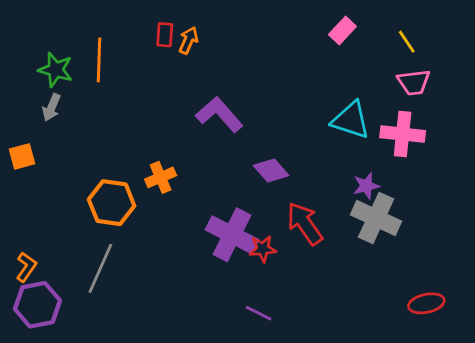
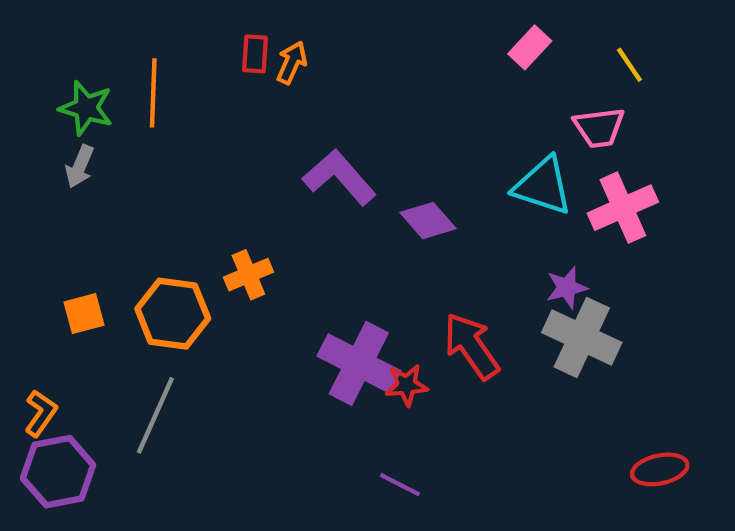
pink trapezoid: (414, 82) -> (599, 127), moved
pink cross: (403, 134) -> (623, 208), turned -30
orange square: (22, 156) -> (84, 314), moved
purple diamond: (271, 170) -> (428, 221), moved

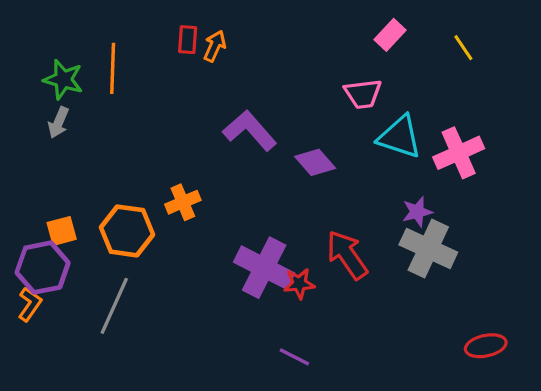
pink trapezoid: (599, 127) -> (363, 94), moved
purple hexagon: (58, 472) -> (43, 268), moved

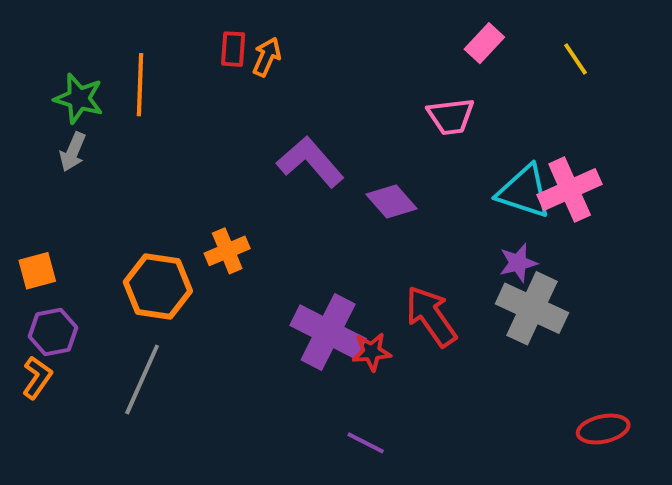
cyan triangle: (400, 137) -> (524, 191), moved
orange square: (62, 231) -> (37, 271), moved
purple hexagon: (43, 268) -> (53, 332), size x0.7

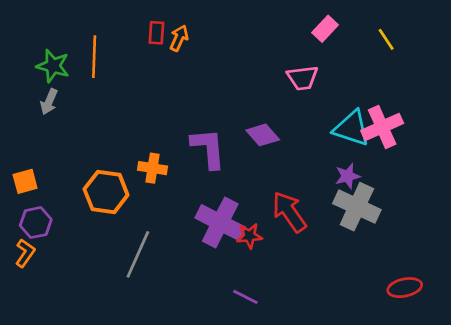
purple L-shape: (310, 162) -> (208, 148), moved, turned 36
orange cross: (227, 251) -> (153, 168), turned 32
gray line: (142, 380) -> (138, 254), moved

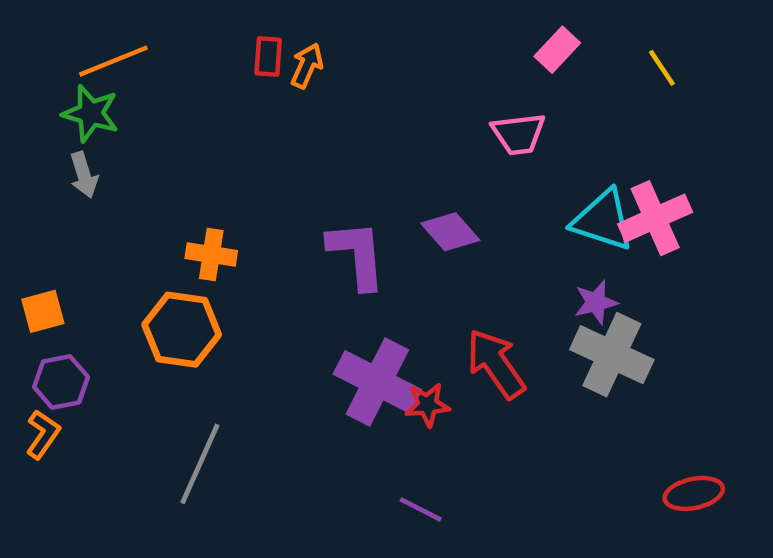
orange line: (94, 57) -> (113, 61), moved, turned 66
gray arrow: (49, 102) -> (84, 175), turned -40
orange cross: (153, 168) -> (211, 254), moved
gray line: (138, 254) -> (200, 464), moved

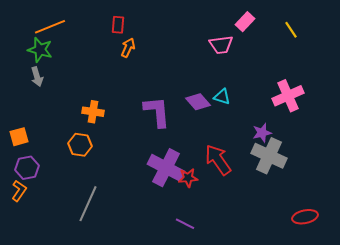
orange arrow: (307, 66) -> (128, 48), moved
pink trapezoid: (519, 134) -> (221, 45), moved
cyan triangle: (603, 220) -> (222, 97), moved, size x0.6
orange hexagon: (182, 330) -> (80, 145), size x0.7

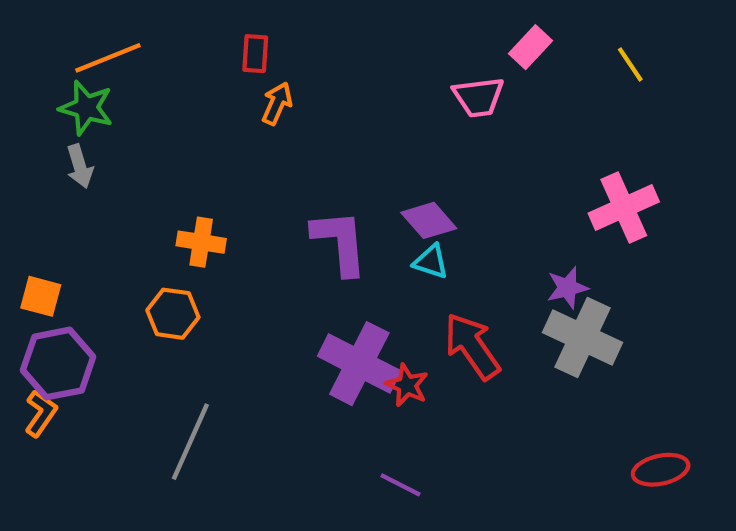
cyan triangle: (222, 97) -> (431, 262), moved
orange square: (19, 137) -> (41, 296), turned 30
purple hexagon: (27, 168) -> (58, 364), size x1.4
red star: (188, 178) -> (407, 385), turned 30

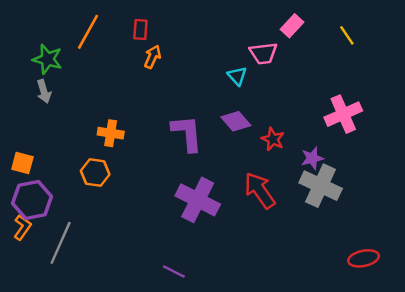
orange line: (108, 58) -> (88, 32), moved, turned -39
cyan triangle: (431, 262) -> (237, 76), moved, turned 30
red star: (407, 385) -> (273, 139), moved
gray line: (190, 442) -> (61, 243), moved
purple line: (401, 485) -> (174, 271), moved

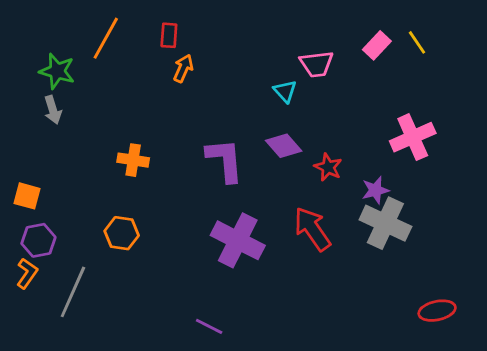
pink rectangle: (292, 26) -> (377, 45), moved
orange hexagon: (95, 173) -> (122, 233), moved
purple hexagon: (32, 200) -> (38, 240), size x0.7

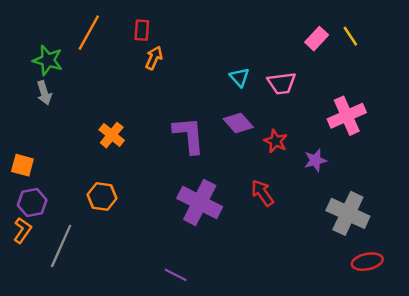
pink trapezoid: (317, 64) -> (282, 83), moved
orange cross: (133, 160) -> (112, 135), turned 30
gray cross: (385, 223) -> (348, 213), moved
red arrow: (312, 229) -> (262, 193), size x0.7

